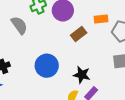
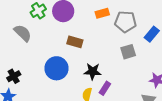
brown rectangle: (79, 34) -> (75, 42), moved, turned 63

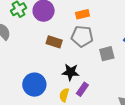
gray pentagon: (125, 22) -> (82, 36), moved
blue circle: (56, 68) -> (34, 85), moved

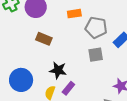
gray pentagon: (82, 36) -> (96, 28), moved

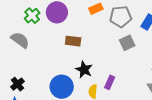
black star: (58, 70) -> (84, 70), moved, turned 30

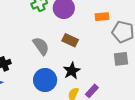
gray semicircle: (20, 40) -> (41, 46), moved

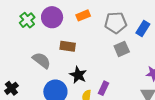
orange rectangle: (102, 17) -> (83, 15), moved

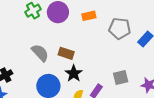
brown rectangle: (68, 46) -> (66, 53), moved
gray square: (122, 49) -> (121, 77), moved

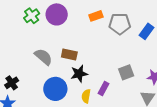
orange rectangle: (89, 16) -> (96, 16), moved
black star: (74, 73) -> (79, 74), turned 30

